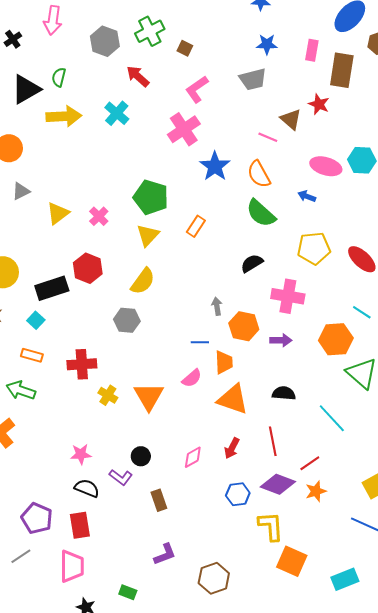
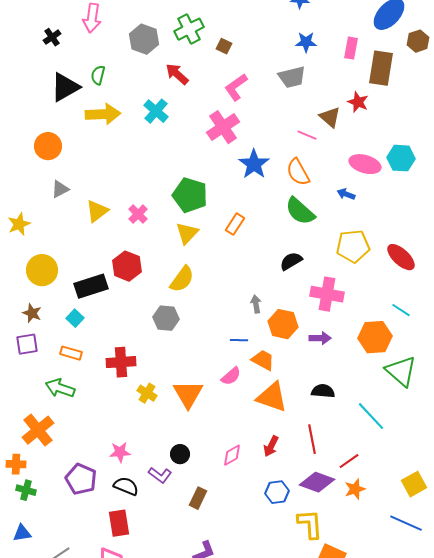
orange trapezoid: (224, 362) -> (263, 360), turned -60
brown rectangle: (159, 500) -> (198, 498), turned 45
purple pentagon: (37, 518) -> (81, 479), moved

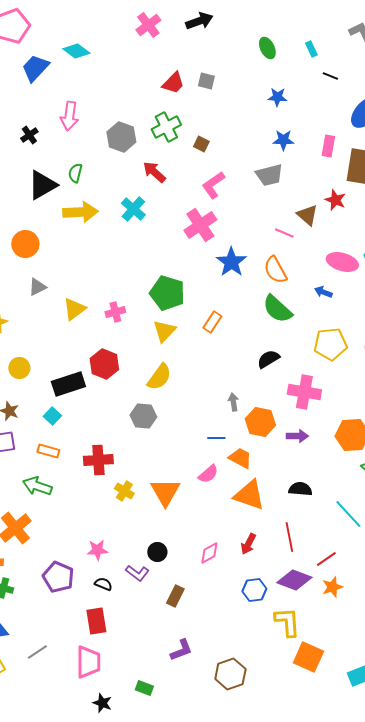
pink cross: (138, 214) -> (115, 312), turned 30
yellow circle: (42, 270) -> (19, 368), size x0.7
black semicircle: (126, 486) -> (103, 584), size x0.7

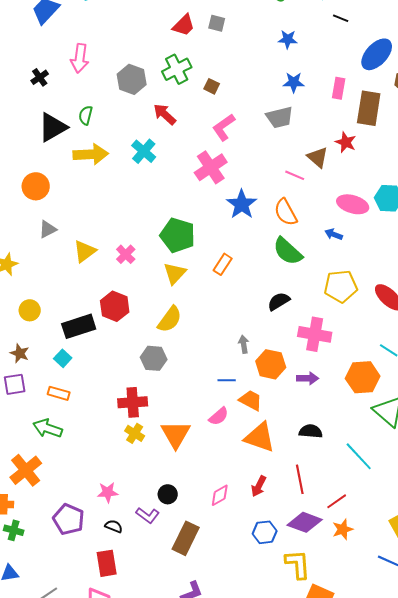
pink cross: (115, 312) -> (126, 254), turned -30
red cross: (98, 460) -> (133, 402), moved
brown rectangle: (175, 596) -> (186, 538), size x1.5

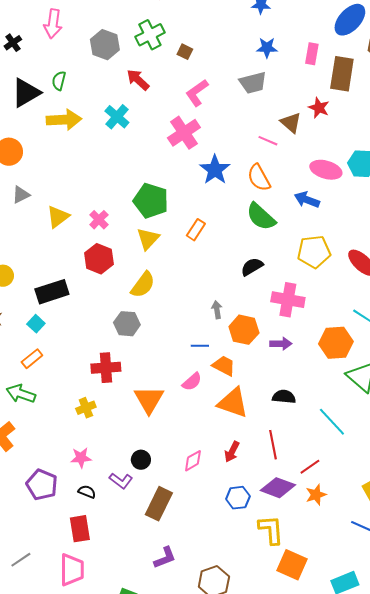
blue arrow: (334, 234) -> (307, 200), size x1.4
red hexagon: (115, 306) -> (99, 259), moved
orange rectangle: (59, 393) -> (32, 359), turned -55
yellow cross: (135, 433) -> (86, 408), moved, turned 36

